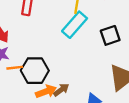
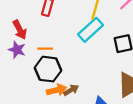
orange line: (15, 68) -> (45, 49), moved

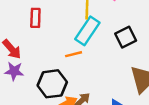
orange line: (45, 49) -> (74, 54), moved

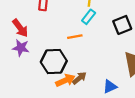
cyan rectangle: (87, 31) -> (89, 17), size x0.6

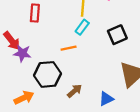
purple star: (21, 48) -> (22, 53), moved
orange arrow: (65, 80) -> (24, 98), moved

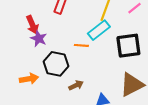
cyan rectangle: (82, 27) -> (99, 30), size x1.5
black square: (117, 35) -> (128, 46), size x1.4

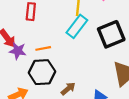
orange line: (81, 45) -> (43, 48), moved

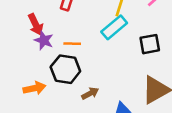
black square: (111, 34) -> (150, 44), size x0.7

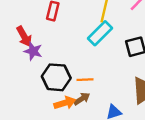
orange line: (72, 44) -> (85, 80), moved
orange arrow: (34, 88) -> (65, 103), moved

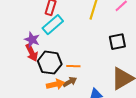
cyan rectangle: (100, 33) -> (53, 25), moved
red arrow: (24, 36) -> (32, 53), moved

